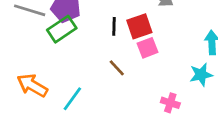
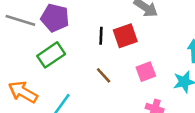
green rectangle: (62, 29) -> (51, 55), moved
pink square: (148, 48) -> (146, 72), moved

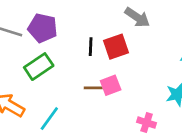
pink square: (146, 72) -> (111, 85), moved
brown line: (104, 75) -> (93, 88), turned -48

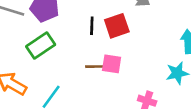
pink square: (111, 85) -> (112, 64), turned 30

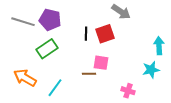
brown line: (94, 67) -> (89, 74), moved

